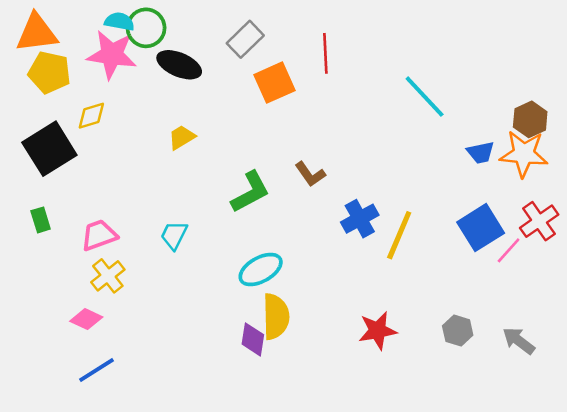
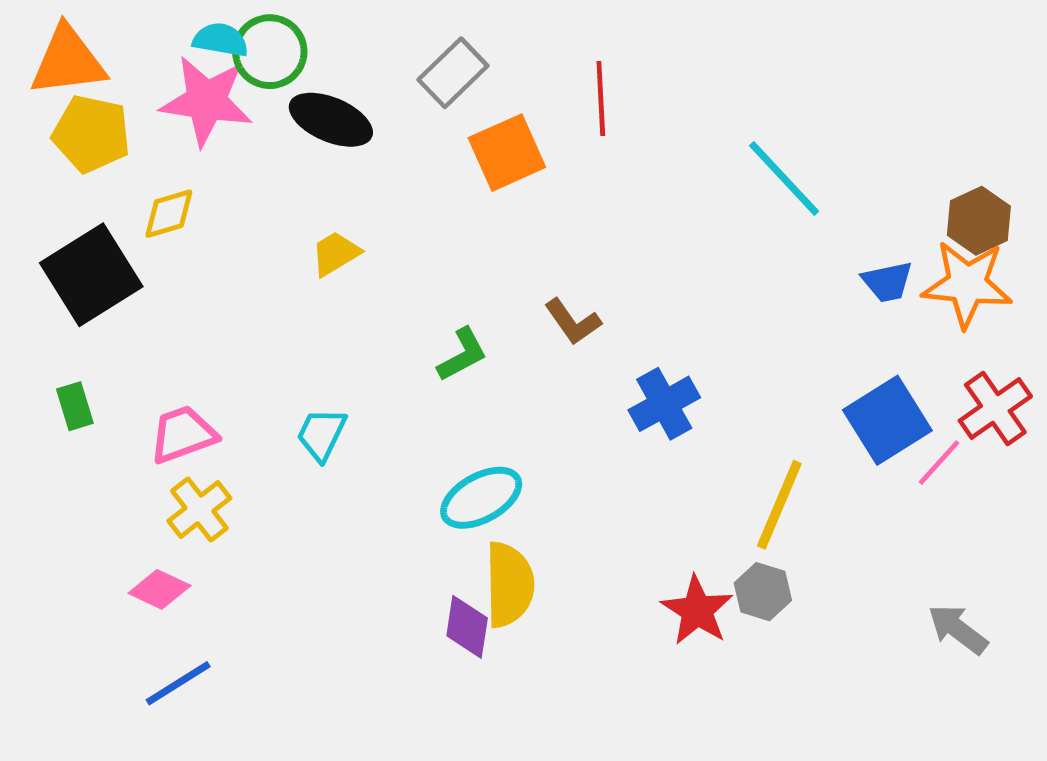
green L-shape: (250, 192) -> (462, 355), size x0.7
yellow line: (399, 235) -> (779, 505), moved
red star: (378, 331) -> (697, 610), turned -30
gray hexagon: (458, 331) -> (763, 592), moved

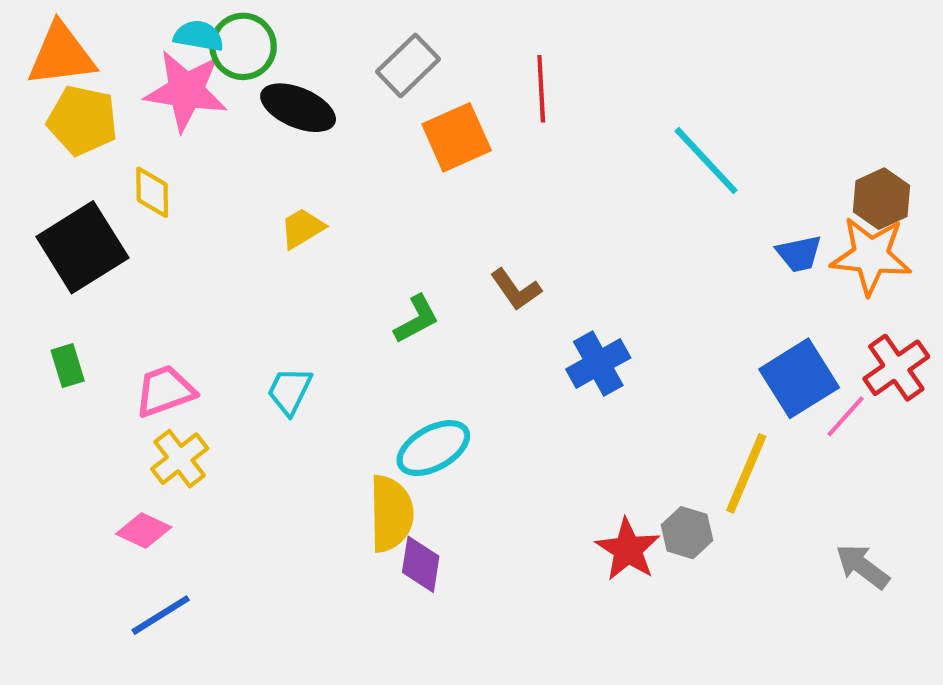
yellow diamond: (169, 214) -> (152, 192), turned -74
yellow line: (779, 505) -> (746, 473), moved
yellow semicircle: (509, 585) -> (391, 514), moved

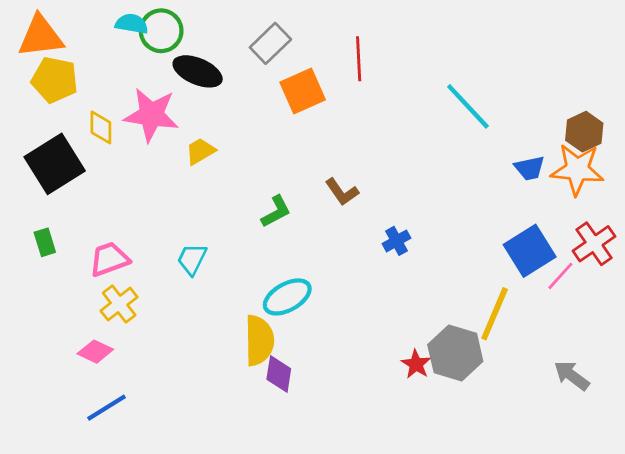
pink star: (186, 91) -> (151, 115), moved
blue cross: (598, 363) -> (396, 241), size x0.7
gray hexagon: (687, 533) -> (455, 353), size x1.6
red star: (628, 550) -> (416, 364), size x0.7

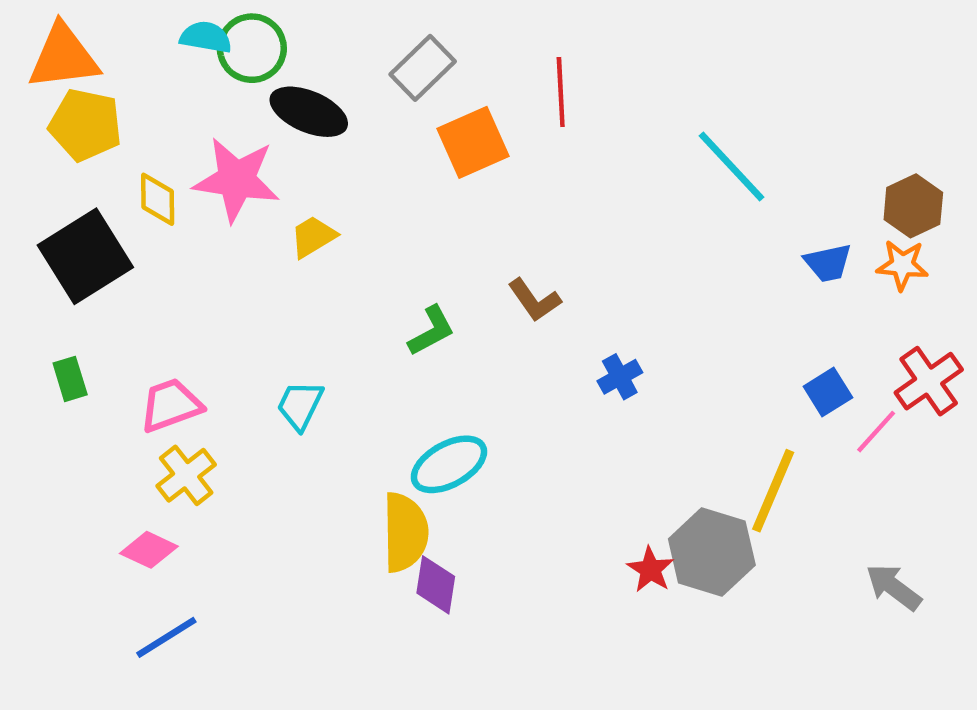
orange star: (577, 169) -> (902, 265), size x0.6
blue square: (530, 251) -> (828, 392), size x0.6

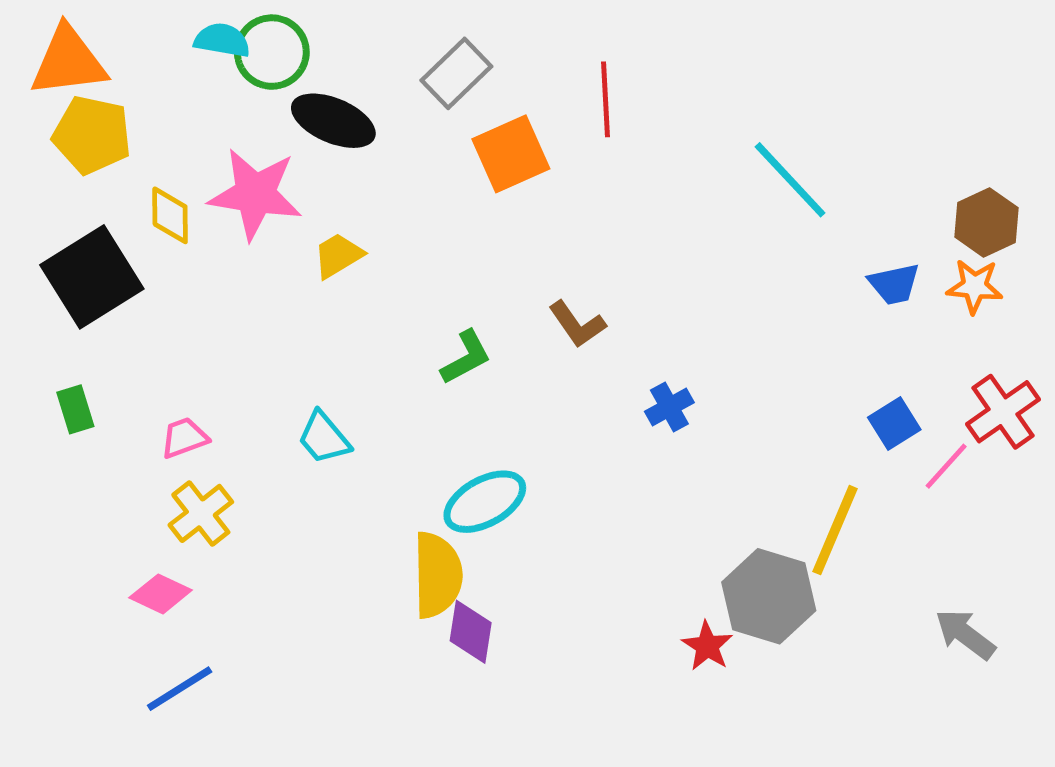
pink trapezoid: (171, 405) -> (184, 438), size x0.7
cyan trapezoid: (300, 405) -> (324, 438), turned -66
red star: (650, 570) -> (707, 646), moved

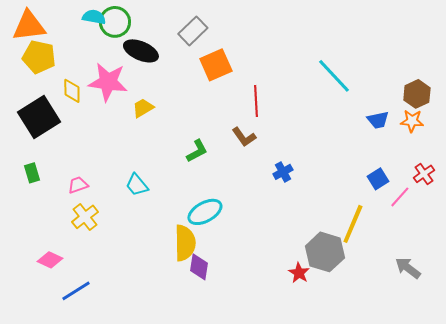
red line: (605, 99) -> (256, 101), moved
red cross: (1003, 412) -> (424, 174), size x0.7
pink diamond: (161, 594) -> (50, 260), moved

